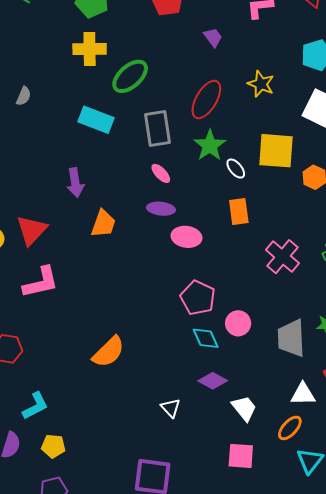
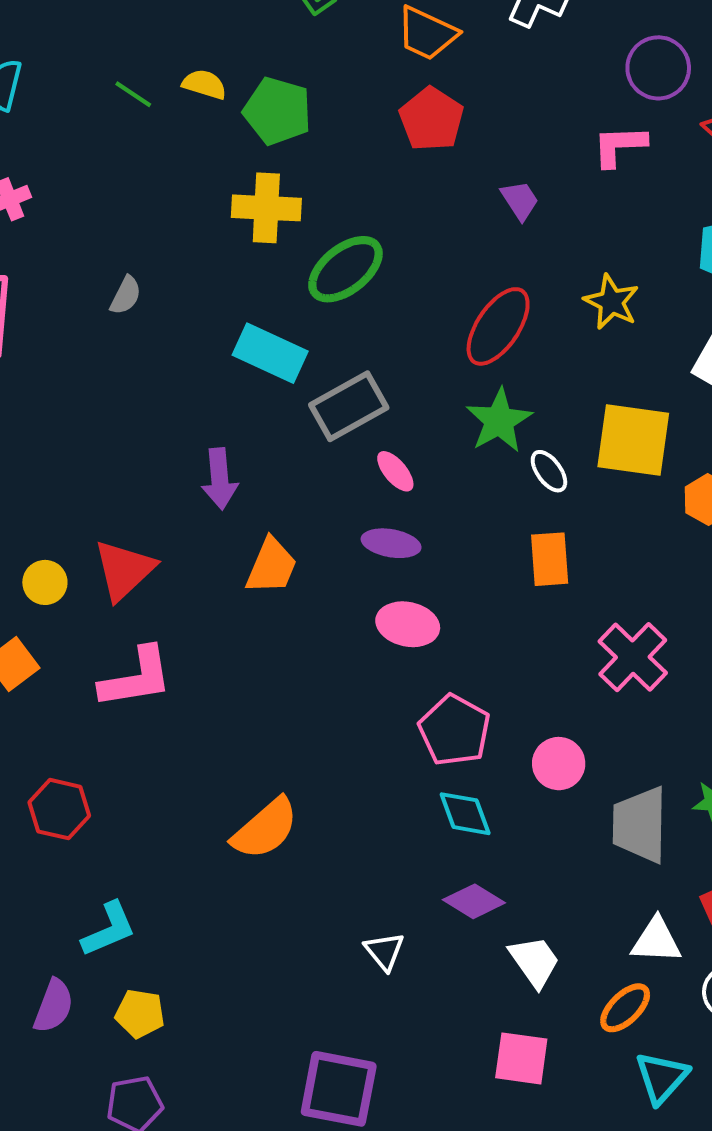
gray rectangle: (157, 129) -> (349, 406), moved, turned 66
pink ellipse: (186, 237) -> (408, 624), moved
pink circle: (238, 323) -> (559, 764), moved

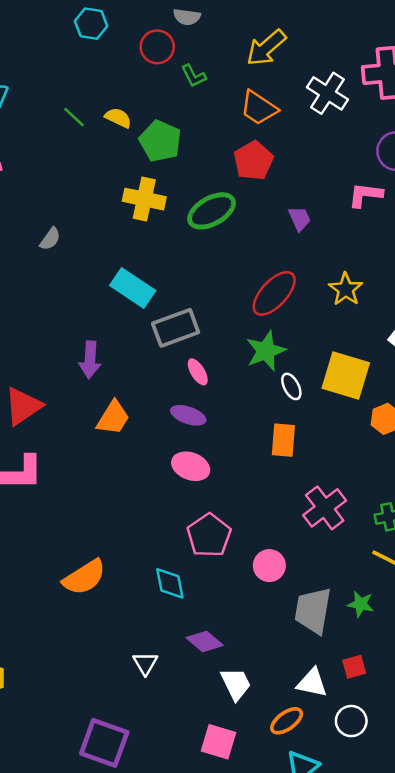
green ellipse: (345, 269) -> (212, 211), moved
cyan diamond: (465, 814) -> (170, 583), moved

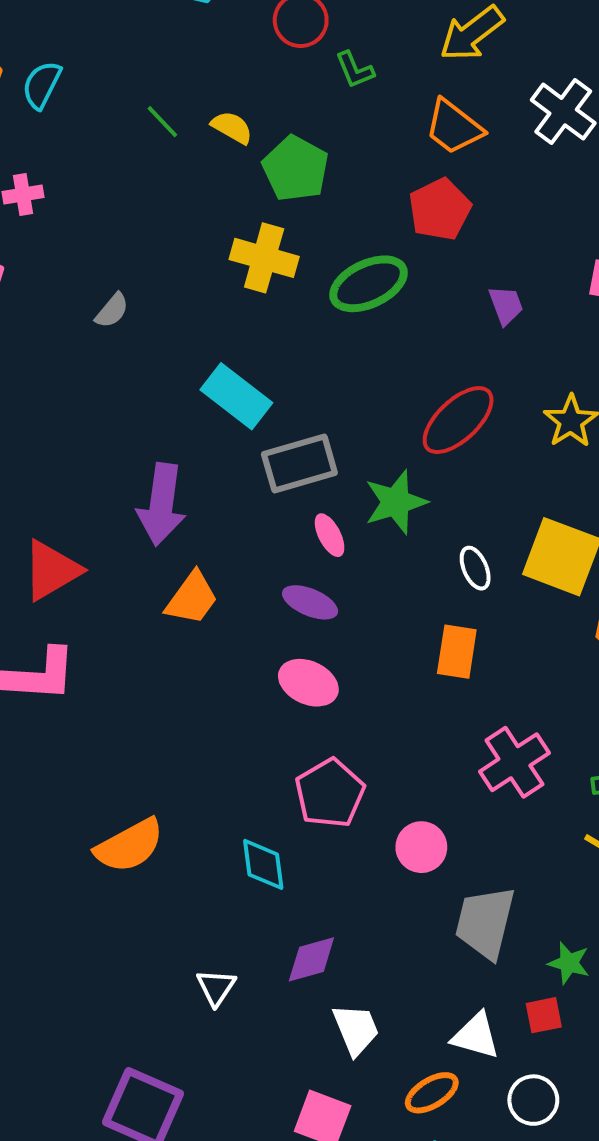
green star: (266, 351) -> (396, 502), moved
purple arrow: (90, 360) -> (161, 504), size x1.4
green star: (361, 604) -> (569, 963), moved
purple diamond: (205, 641) -> (311, 959), turned -60

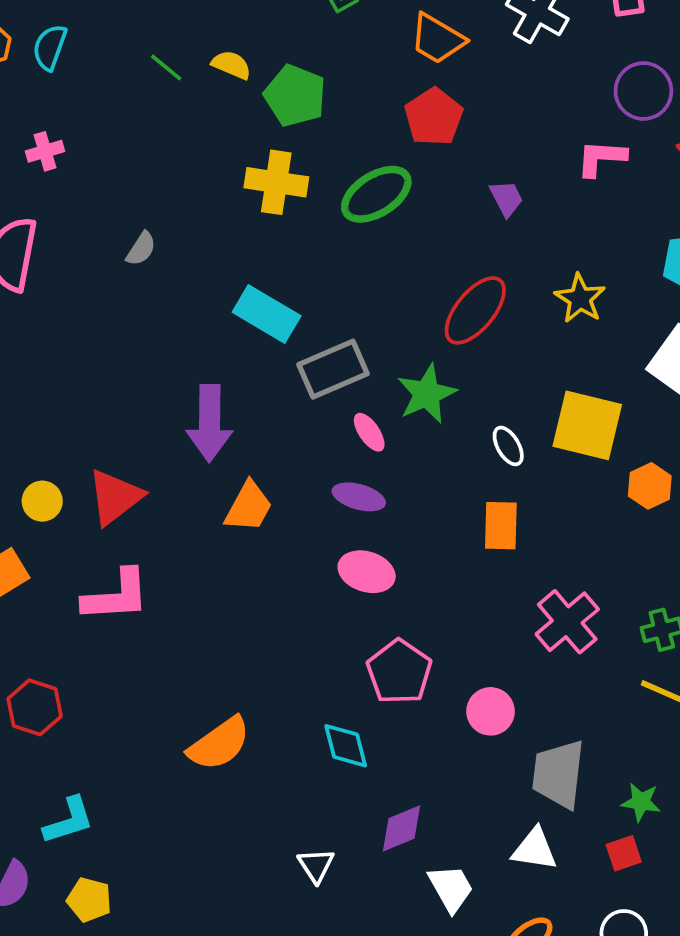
white triangle: (476, 1036) -> (535, 849), moved

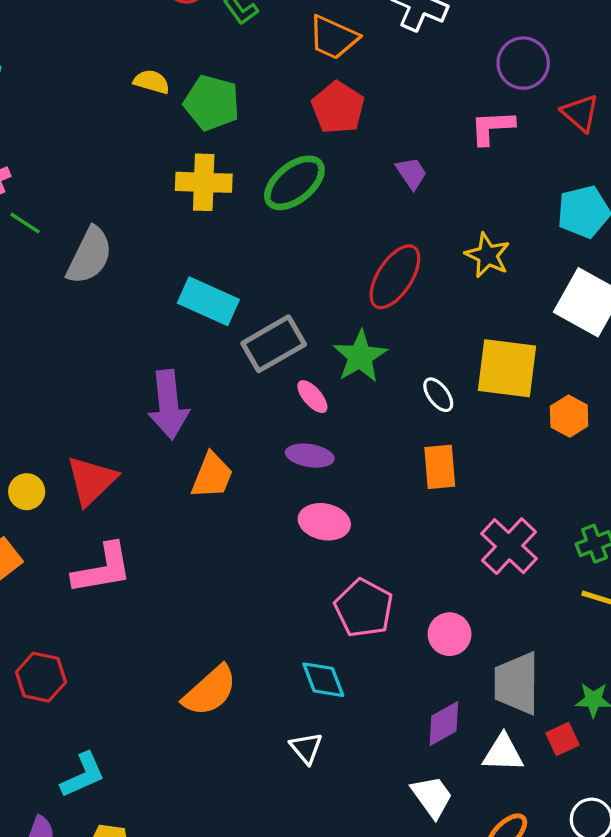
green line: (166, 67) -> (25, 223), moved
gray semicircle: (141, 249) -> (89, 256), size x1.8
purple diamond: (401, 828) -> (444, 724), moved
red square: (624, 853) -> (562, 739), moved
white triangle: (316, 865) -> (306, 748), moved

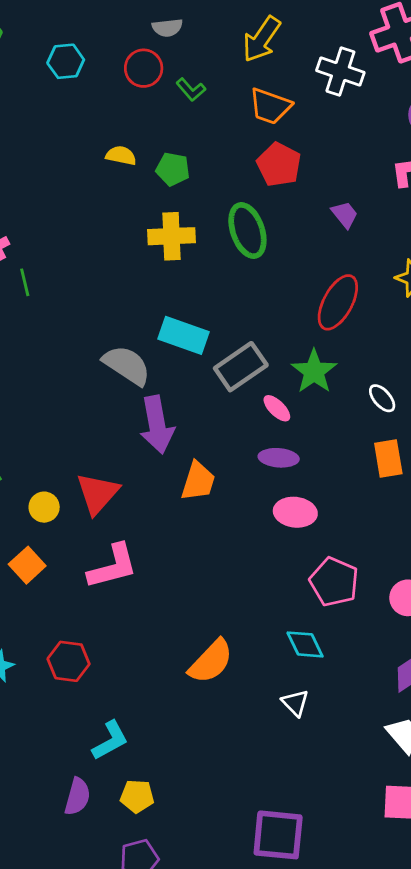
green pentagon: (212, 103) -> (173, 169), size x0.7
green ellipse: (294, 183) -> (247, 231), turned -66
green line: (25, 223) -> (25, 282), turned 48
gray semicircle: (89, 256) -> (127, 365), moved, turned -78

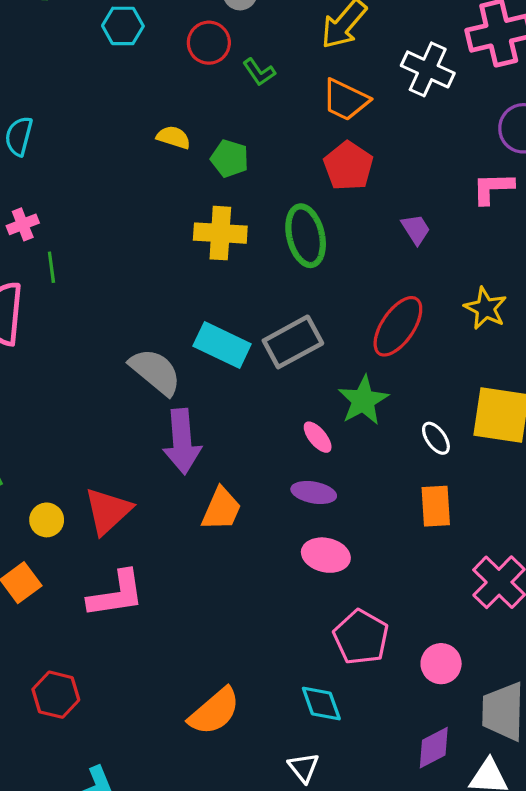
gray rectangle: (241, 367) -> (293, 342), moved

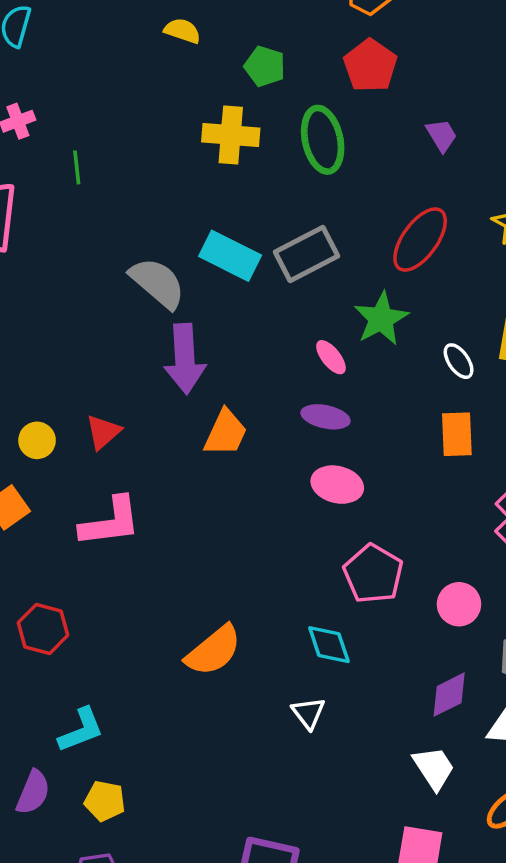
green pentagon: (230, 159) -> (265, 66), moved
green line: (51, 267) -> (77, 167), moved
red triangle: (108, 511) -> (103, 432), size x0.7

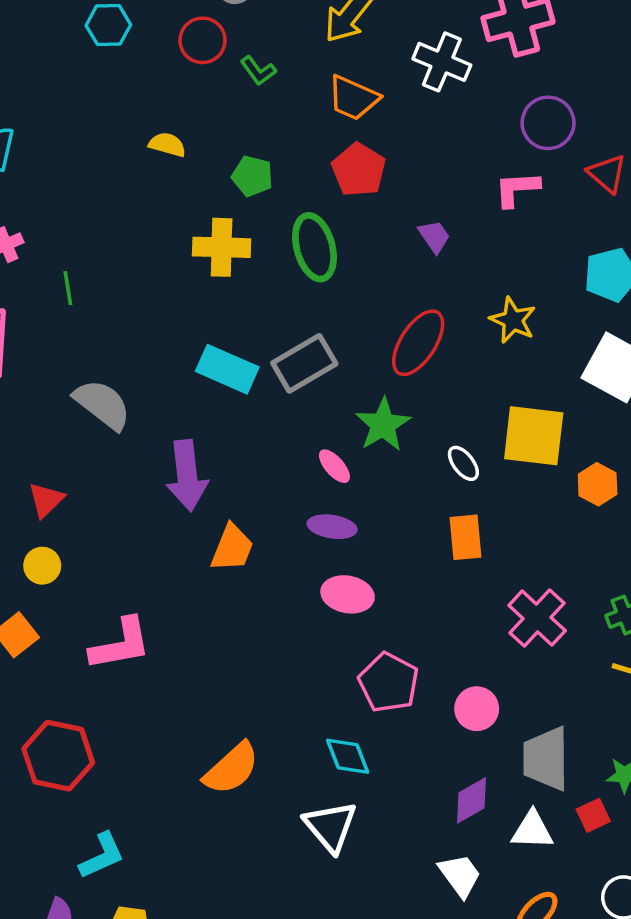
gray semicircle: (158, 283) -> (102, 404), moved
red triangle: (103, 432) -> (46, 500), moved
red hexagon: (43, 629) -> (58, 756), size x1.4
white triangle: (308, 713) -> (331, 826), size x1.6

